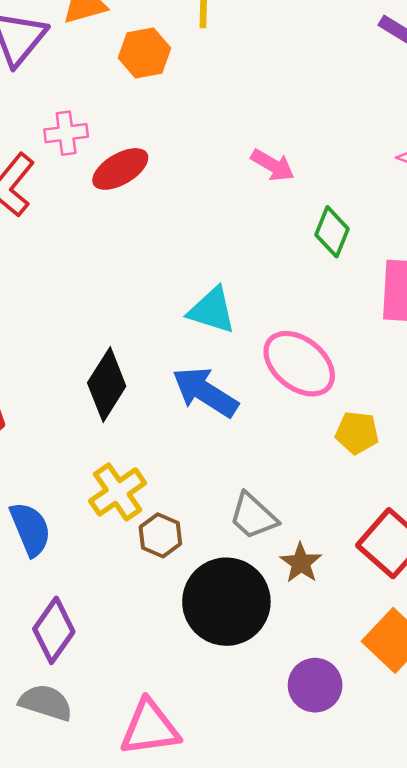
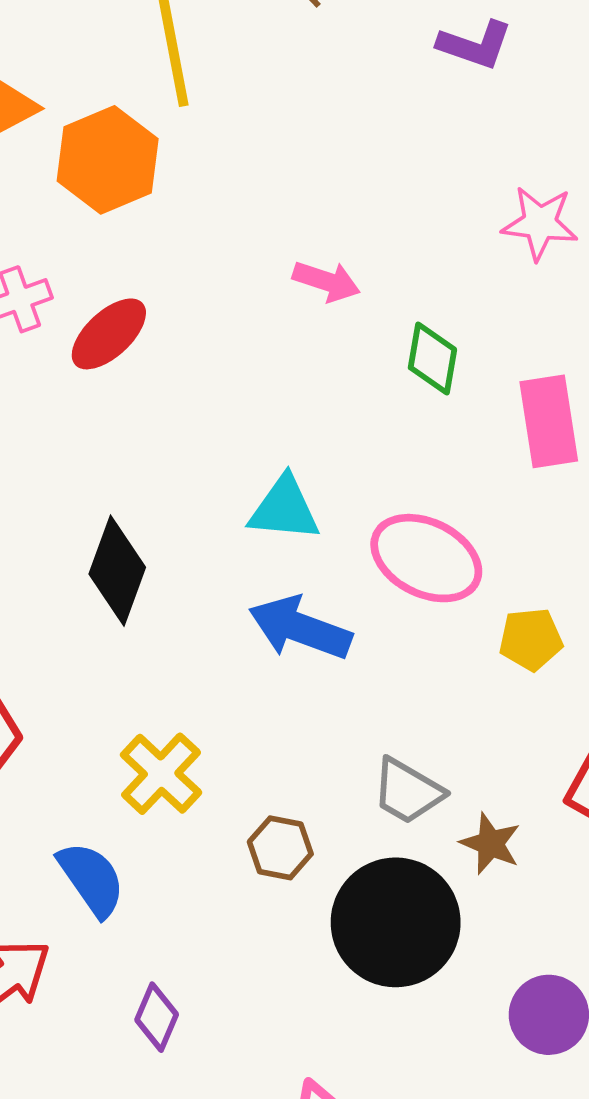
orange hexagon: (145, 53) -> (108, 160), size x1.4
black diamond: (107, 385) -> (117, 571), moved
yellow cross: (118, 492) -> (161, 774), moved
purple diamond: (54, 630) -> (157, 1017), size x0.7

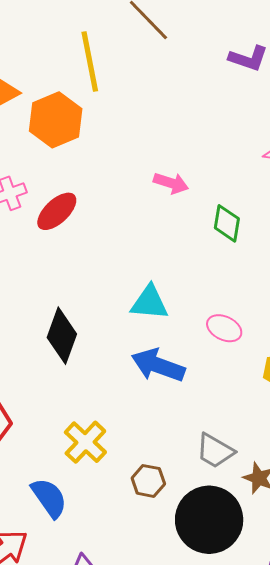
pink ellipse: (426, 558) -> (224, 328), size x0.6

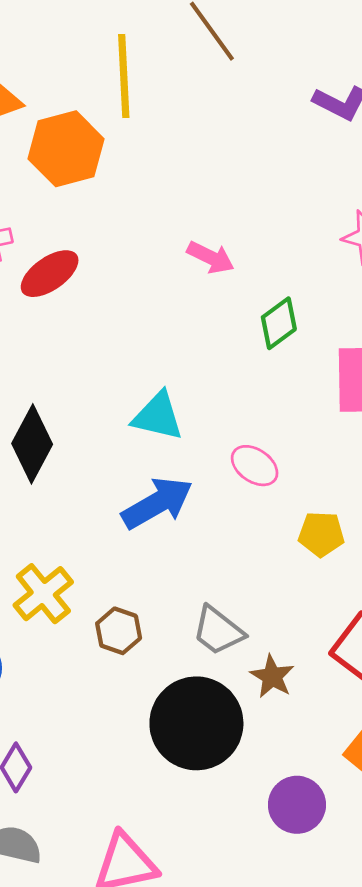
green diamond: (227, 223) -> (279, 323), turned 36
blue arrow: (158, 365) -> (157, 503), turned 122
brown hexagon: (148, 481) -> (119, 631), moved

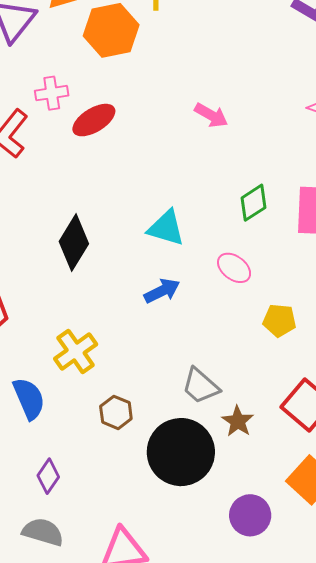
green diamond: (279, 323) -> (254, 203), moved
blue arrow: (157, 503) -> (162, 291), size x0.7
brown hexagon: (119, 631) -> (116, 412), moved

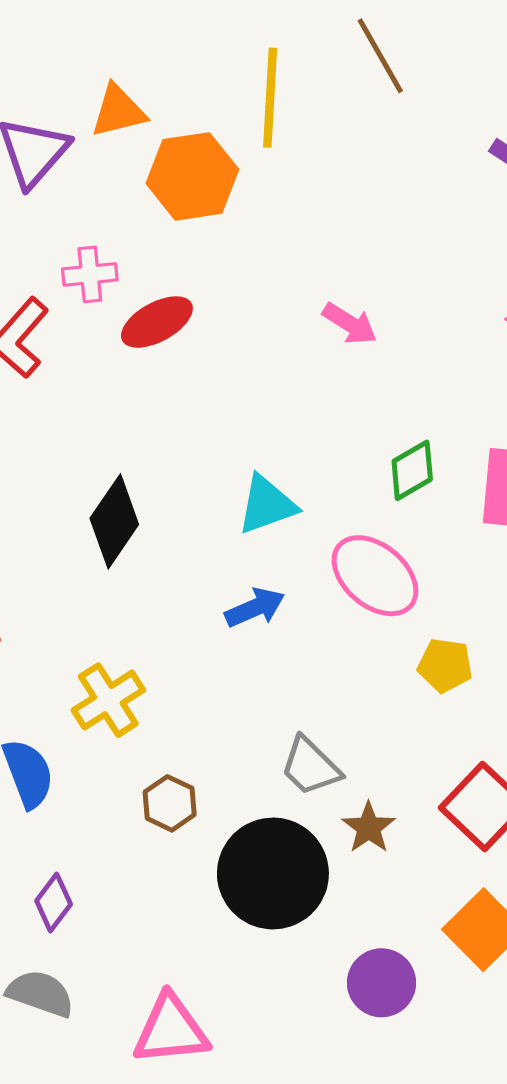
cyan triangle: (166, 228) -> (267, 505), turned -39
pink ellipse: (234, 268) -> (375, 576), size x1.6

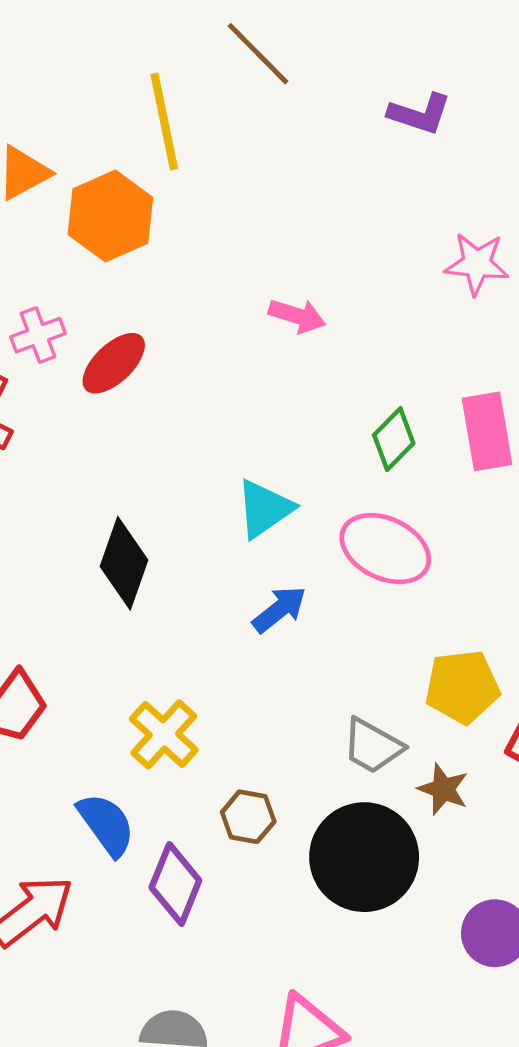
yellow pentagon: (445, 665) -> (462, 687), moved, size x1.4
purple diamond: (54, 902) -> (175, 884), moved, size x1.4

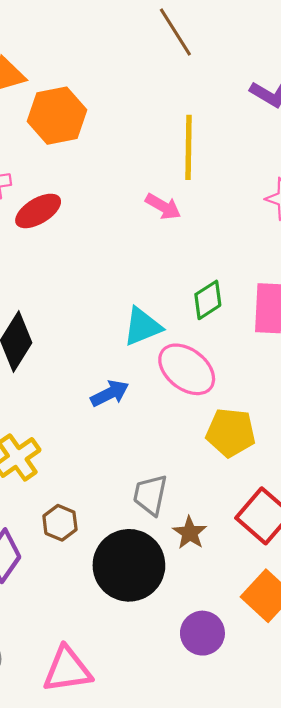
yellow line: (164, 121) -> (188, 147), moved
cyan triangle: (264, 509) -> (142, 326), moved
yellow pentagon: (462, 687) -> (231, 433), moved
gray trapezoid: (372, 746) -> (150, 495), turned 60

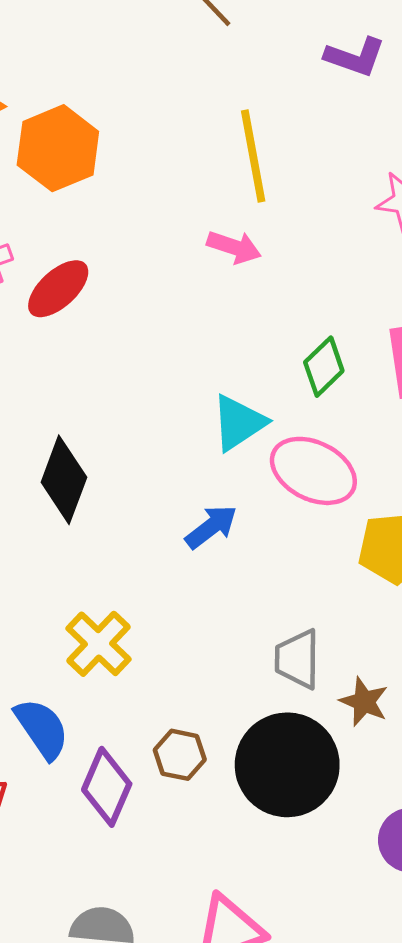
brown hexagon: (60, 523) -> (180, 755), moved

